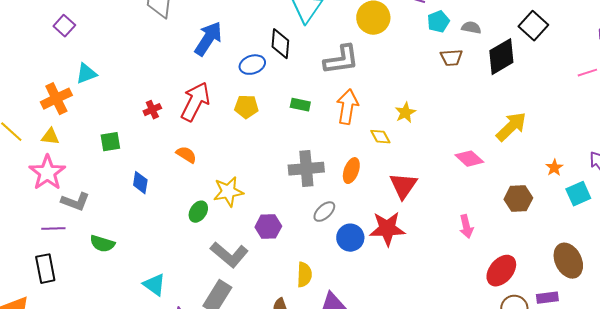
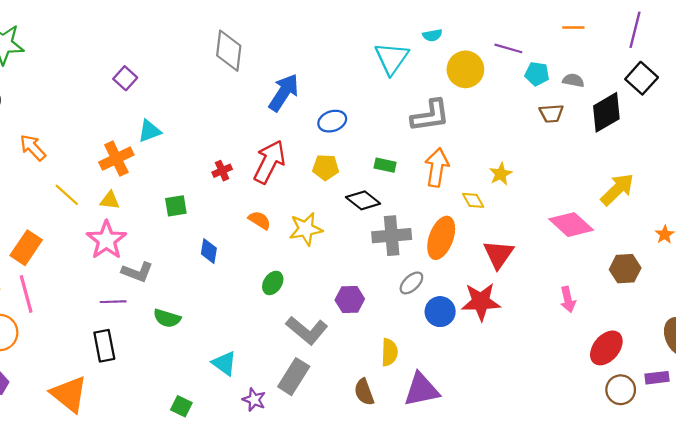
cyan pentagon: (438, 22) -> (537, 74), turned 30
black diamond: (280, 44) -> (363, 200), moved, turned -56
pink diamond: (469, 159) -> (571, 225), size x1.4
orange ellipse: (351, 171) -> (441, 238), size x1.5
yellow star: (228, 192) -> (306, 229), moved

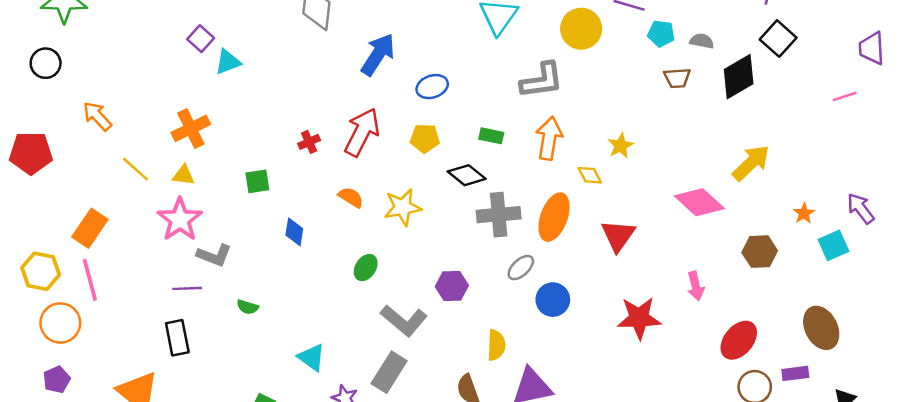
cyan triangle: (149, 131) -> (228, 62), moved
red star: (481, 302) -> (639, 318), moved
green semicircle: (167, 318) -> (247, 307), size x0.7

